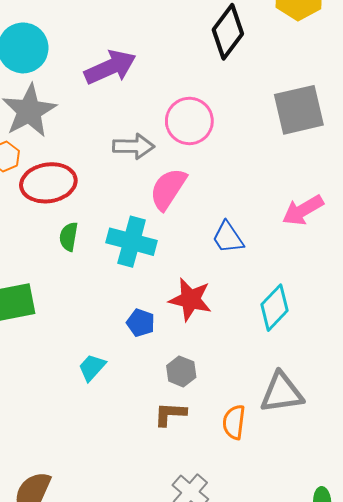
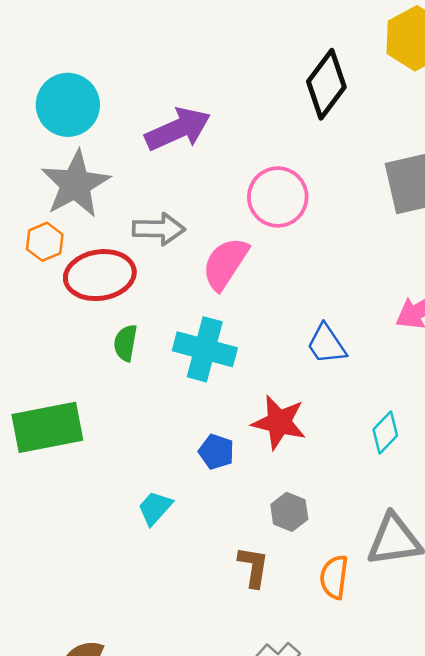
gray arrow: (134, 146) -> (159, 229), moved
pink semicircle: (168, 189) -> (225, 264), moved
cyan diamond: (275, 308) -> (385, 432), size x0.7
gray hexagon: (181, 371) -> (289, 512), moved
brown L-shape: (170, 414) -> (253, 567), turned 96

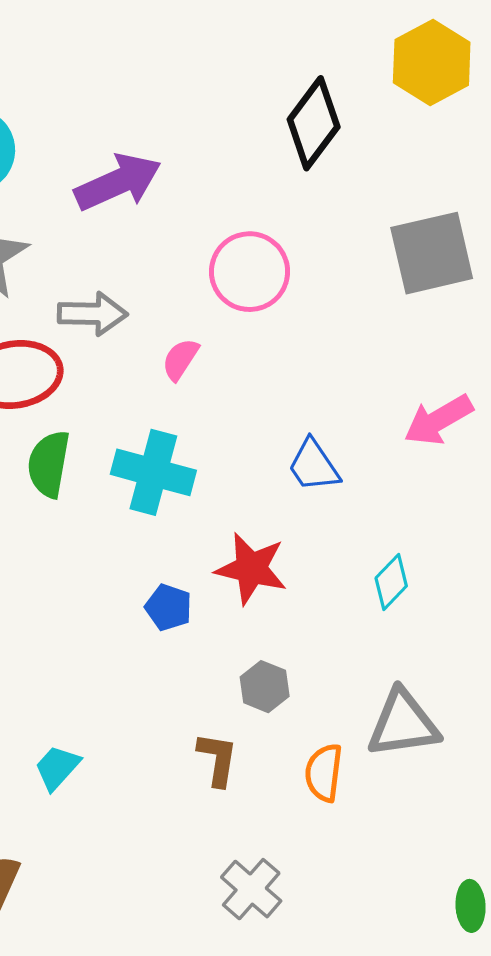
pink semicircle: (225, 264) -> (180, 359), size x0.6
green semicircle: (125, 343) -> (49, 464), size x1.4
cyan trapezoid: (155, 508) -> (57, 768), moved

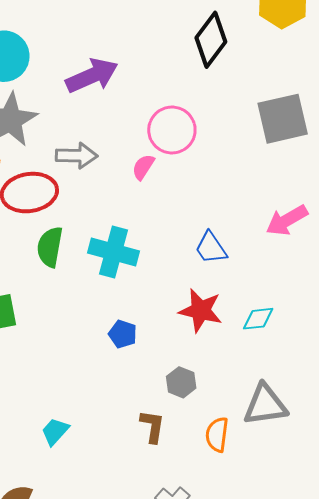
pink semicircle: (180, 359) -> (143, 167), moved
red star: (251, 569) -> (201, 310), moved
cyan diamond: (391, 582) -> (258, 319), turned 40

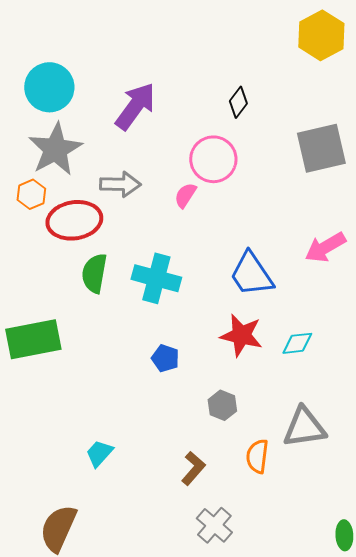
black diamond: (211, 40) -> (238, 102), moved, size x0.6
purple arrow: (92, 76) -> (135, 106), turned -30
blue trapezoid: (211, 248) -> (251, 274), size x1.4
brown L-shape: (152, 426) -> (193, 468), moved, turned 32

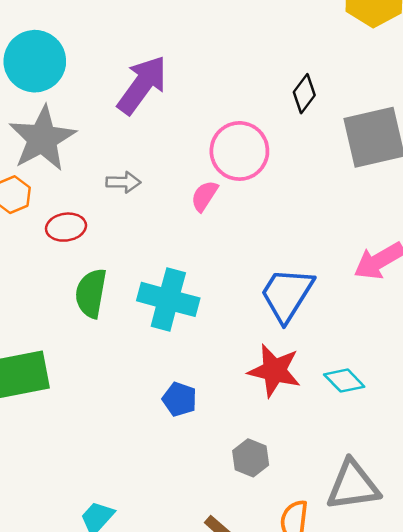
black diamond: (238, 102) -> (304, 94), moved
gray arrow: (120, 184) -> (123, 182), size x0.7
red ellipse: (74, 220) -> (66, 227), size x0.6
blue trapezoid: (251, 274) -> (287, 294), turned 66
cyan diamond: (297, 343) -> (344, 381), turned 52

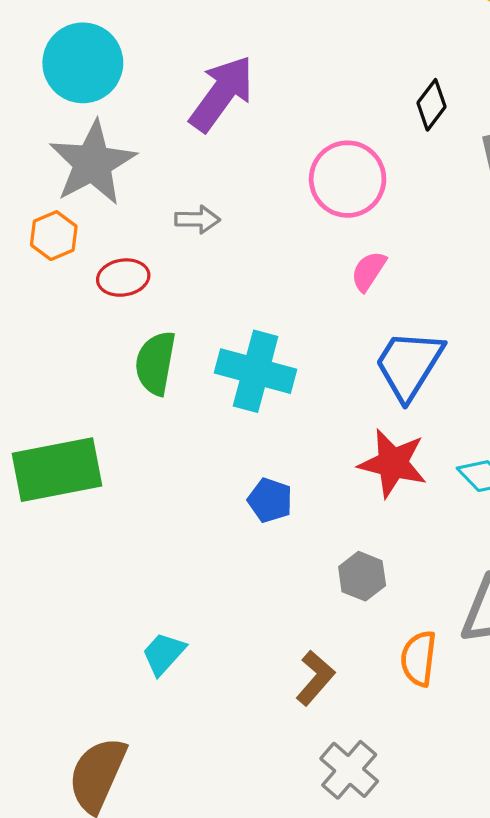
pink semicircle: (204, 196) -> (369, 271), moved

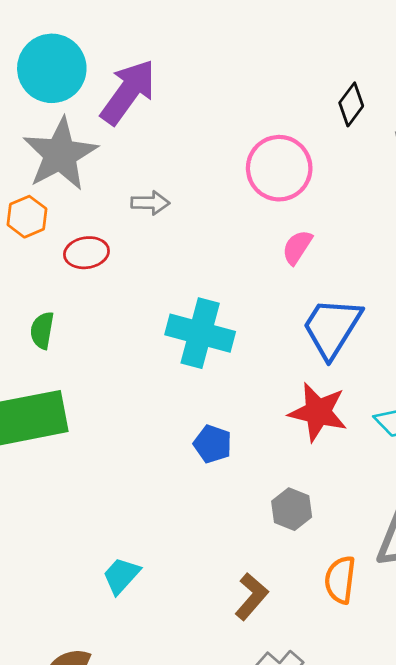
purple arrow: (222, 94) -> (128, 92), moved
green semicircle: (155, 363) -> (42, 330), moved, size x0.7

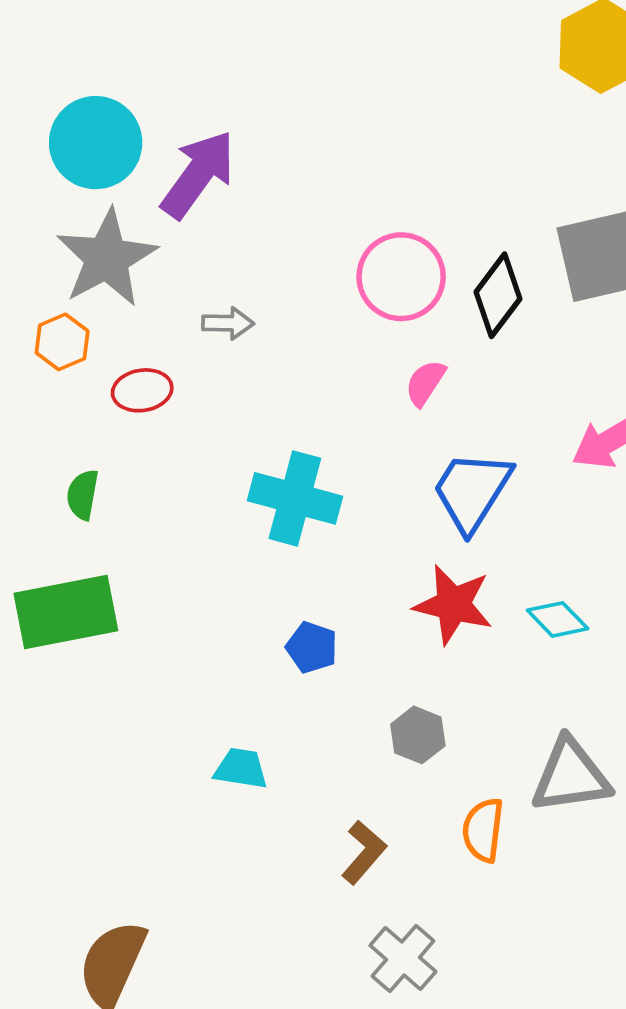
black diamond: (351, 104) -> (498, 295), moved, size x1.4
cyan trapezoid: (121, 576) -> (241, 768), moved, turned 57

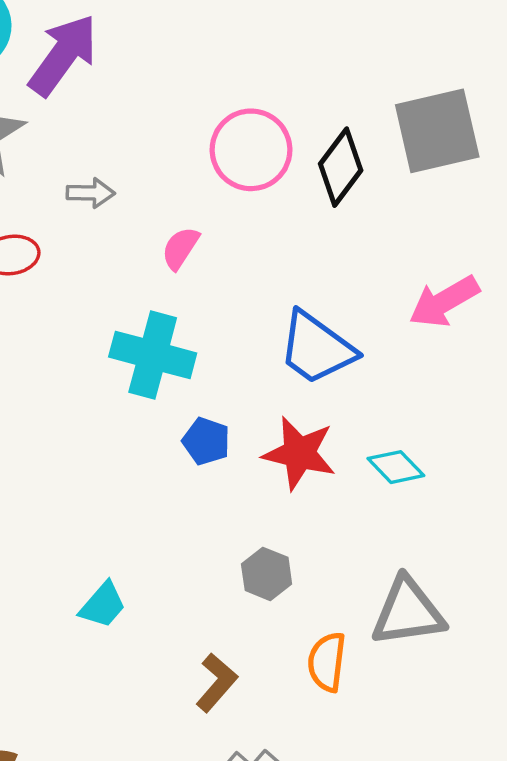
pink semicircle: (425, 383) -> (180, 248), moved
blue trapezoid: (472, 491) -> (317, 348), turned -86
blue pentagon: (312, 647) -> (206, 441), moved
cyan trapezoid: (241, 768) -> (103, 605), turned 122

